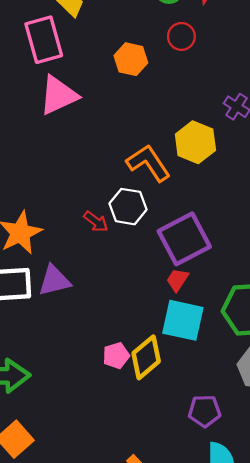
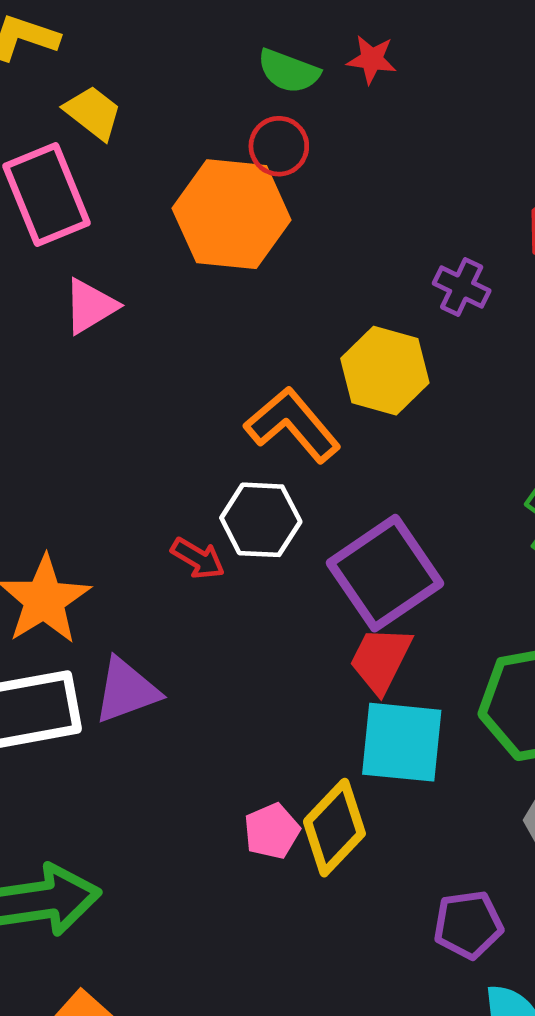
red circle: (181, 36) -> (279, 146), moved
orange hexagon: (131, 59) -> (232, 214), size x1.6
pink triangle: (58, 95) -> (90, 306), size x0.7
red trapezoid: (177, 280) -> (381, 660), size x1.4

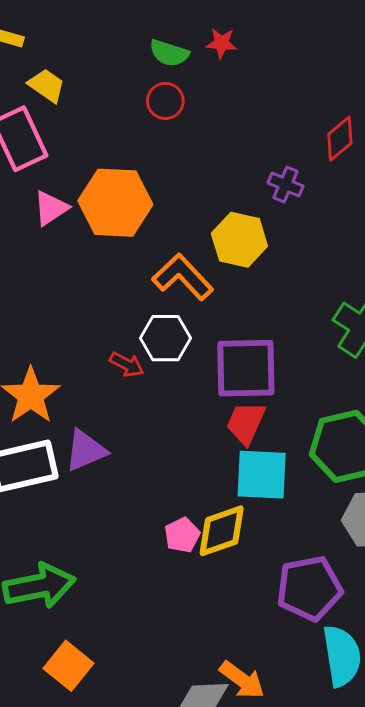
orange hexagon: (232, 214) -> (115, 203), moved
purple square: (385, 573) -> (246, 368), turned 36
yellow diamond: (334, 828) -> (222, 531), turned 30
purple pentagon: (468, 925) -> (309, 588), size x1.5

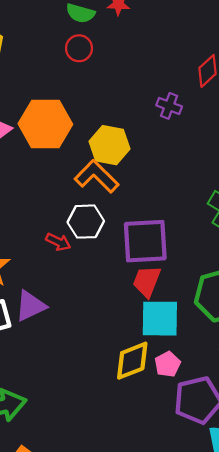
yellow hexagon: (239, 240) -> (109, 145), moved
pink pentagon: (182, 535) -> (168, 364), moved

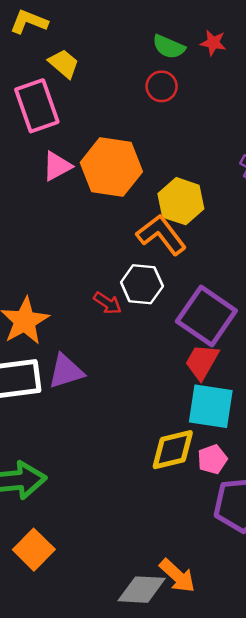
purple square: (145, 241) -> (206, 316), turned 30

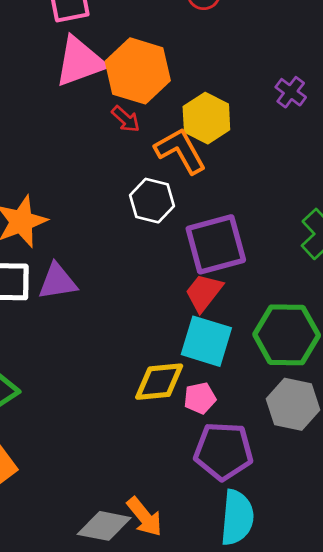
pink triangle: (57, 166) -> (80, 62), size x1.6
red arrow: (107, 303) -> (126, 119), moved
purple square: (206, 316) -> (216, 244), turned 32

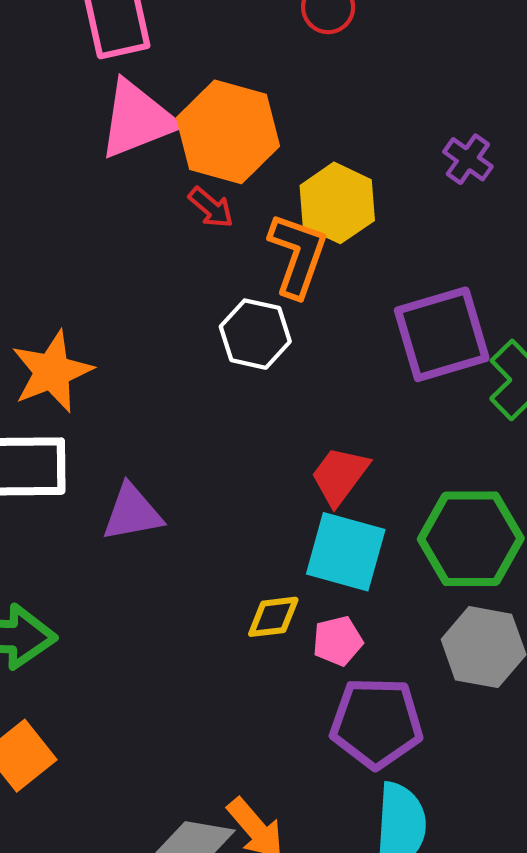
orange L-shape: (180, 151) -> (298, 255), turned 50
purple square: (216, 244) -> (442, 334), moved
purple triangle: (57, 282) -> (132, 513), moved
yellow diamond: (159, 382) -> (273, 617), size x0.7

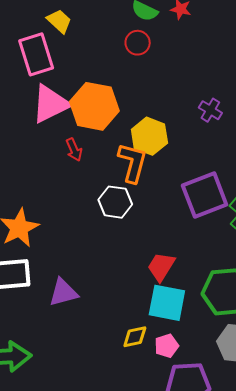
red arrow: (211, 207) -> (74, 150), moved, turned 30

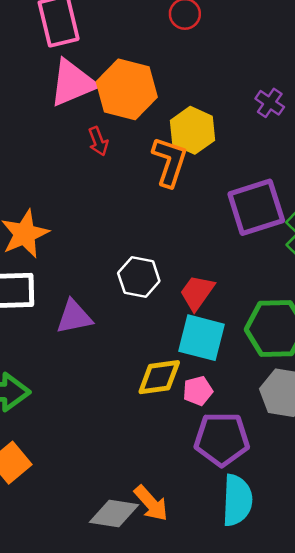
white hexagon: (115, 202) -> (139, 277), moved
yellow diamond: (135, 337) -> (159, 377), size x1.4

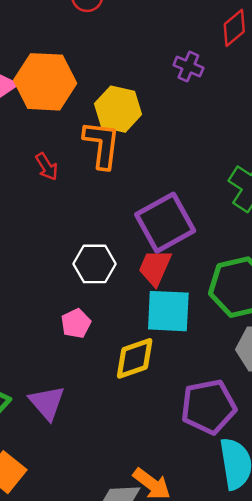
red arrow: (98, 141) -> (47, 167), moved
purple square: (256, 207) -> (165, 223), moved
purple triangle: (74, 317) -> (47, 403), moved, turned -48
pink pentagon: (198, 391) -> (76, 323), moved

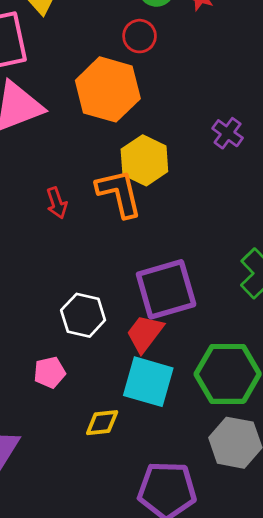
orange hexagon: (45, 82) -> (108, 89), moved
orange L-shape: (102, 144) -> (119, 193), turned -33
yellow diamond: (135, 358) -> (102, 423), size x0.7

